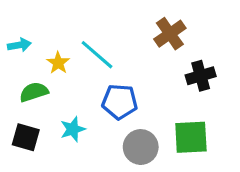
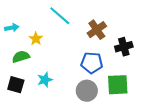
brown cross: (170, 34) -> (97, 30), moved
cyan line: (97, 55) -> (60, 16), moved
blue pentagon: (120, 102) -> (92, 63), moved

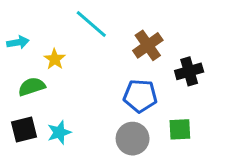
cyan star: (45, 80) -> (59, 132), moved
black square: (16, 85) -> (24, 129), turned -30
green square: (118, 85) -> (180, 129), size x0.7

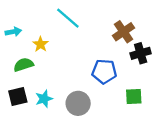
brown cross: (148, 45) -> (124, 32), moved
gray circle: (133, 139) -> (78, 103), moved

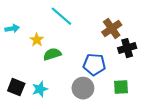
green semicircle: (24, 65) -> (52, 54), moved
black square: (18, 97) -> (16, 87), turned 36
gray circle: (78, 103) -> (83, 88), moved

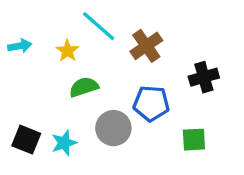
brown cross: (112, 29) -> (146, 46), moved
yellow star: (37, 40) -> (67, 51), moved
gray circle: (83, 88) -> (113, 128), moved

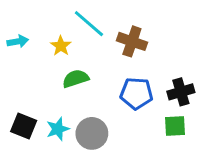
brown cross: (146, 46) -> (132, 41), turned -36
black cross: (204, 77) -> (181, 92), moved
gray circle: (113, 128) -> (92, 133), moved

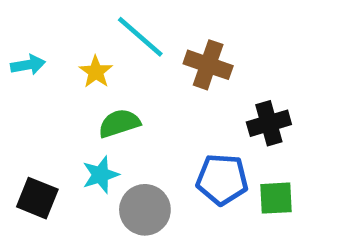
black cross: (181, 92) -> (269, 123), moved
blue pentagon: (136, 93) -> (222, 179), moved
cyan star: (58, 129) -> (101, 175), moved

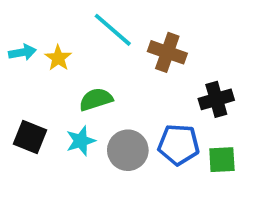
yellow star: (96, 72) -> (58, 58), moved
black square: (37, 198) -> (30, 137), moved
gray circle: (145, 210) -> (128, 150), moved

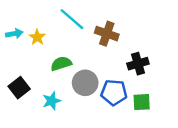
black square: (30, 137) -> (19, 88), turned 30
cyan star: (81, 141) -> (52, 101), moved
gray circle: (128, 150) -> (85, 83), moved

